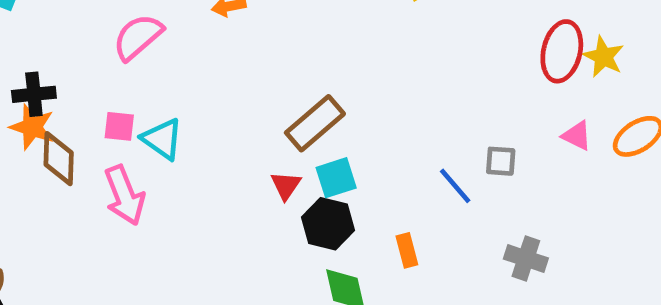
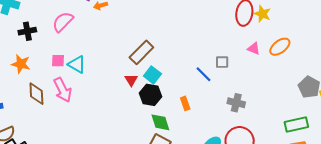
black cross: (34, 94) -> (27, 31), moved
brown diamond: (59, 159) -> (36, 94), moved
cyan square: (336, 178) -> (152, 75), turned -30

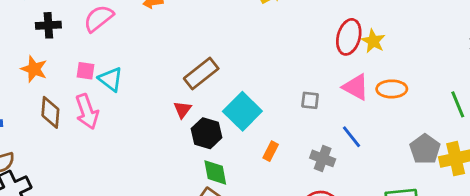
orange ellipse: (280, 47) -> (392, 89), turned 30
pink triangle: (254, 48) -> (356, 87), size x1.5
blue line: (204, 74) -> (351, 137), moved
cyan square: (152, 75) -> (242, 111), moved, size x1.5
orange rectangle: (185, 103) -> (271, 151), moved, turned 40

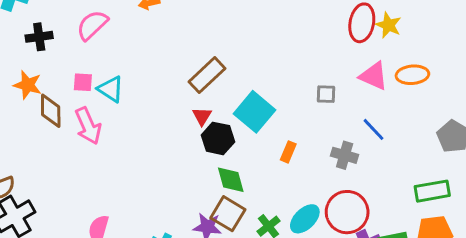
red triangle: (182, 110) -> (202, 116), moved
brown diamond: (50, 112) -> (51, 111), moved

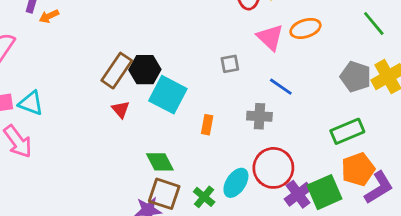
pink triangle: (374, 76) -> (270, 37), turned 32
black hexagon: (218, 138) -> (145, 70), moved

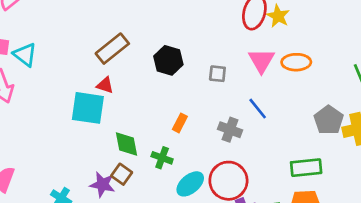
black hexagon: (145, 70) -> (168, 60), moved
cyan square: (168, 95) -> (88, 108), moved, turned -36
red triangle: (121, 109) -> (105, 85), turned -48
brown square: (164, 194) -> (122, 174), size x0.7
green cross: (204, 197) -> (162, 158), moved, turned -36

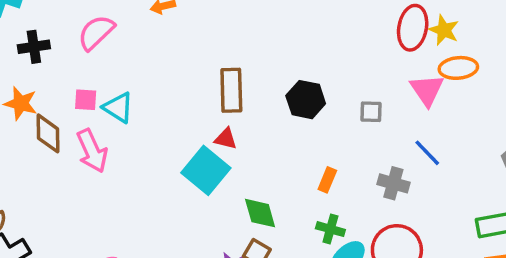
brown rectangle: (112, 49) -> (231, 90), turned -48
orange ellipse: (296, 62) -> (458, 68), moved
cyan square: (88, 108) -> (206, 170), turned 36
green cross: (162, 158) -> (330, 229), moved

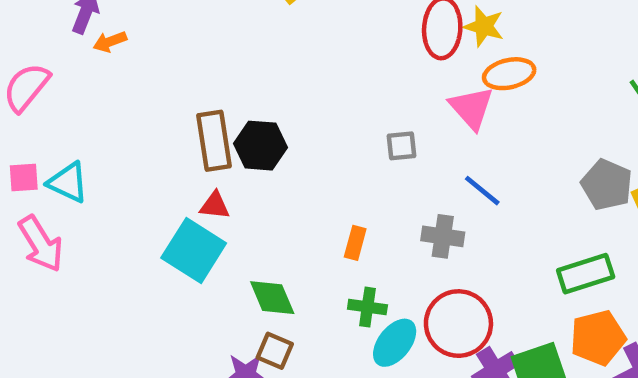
black hexagon: (306, 100) -> (260, 146), moved

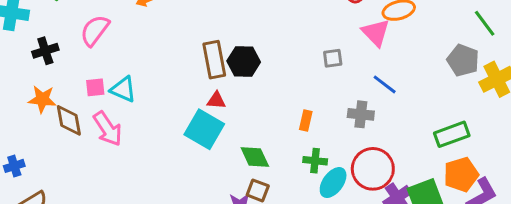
gray pentagon: (607, 185) -> (463, 60), moved

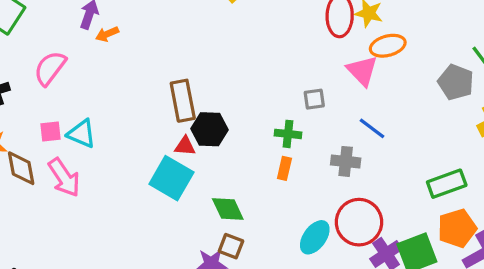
gray pentagon: (463, 60) -> (456, 82), moved
black hexagon: (244, 61) -> (210, 129), moved
green cross: (315, 161) -> (288, 134), moved

